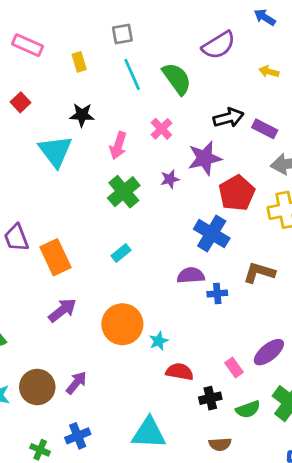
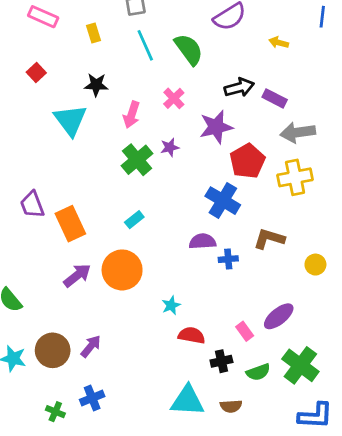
purple star: (170, 179) -> (170, 147), moved
orange circle: (122, 324) -> (122, 270), moved
cyan triangle: (149, 433) -> (187, 401), moved

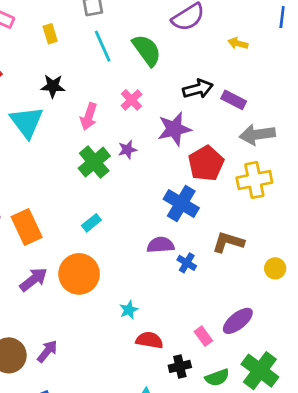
blue cross: (228, 259) -> (187, 263), turned 36

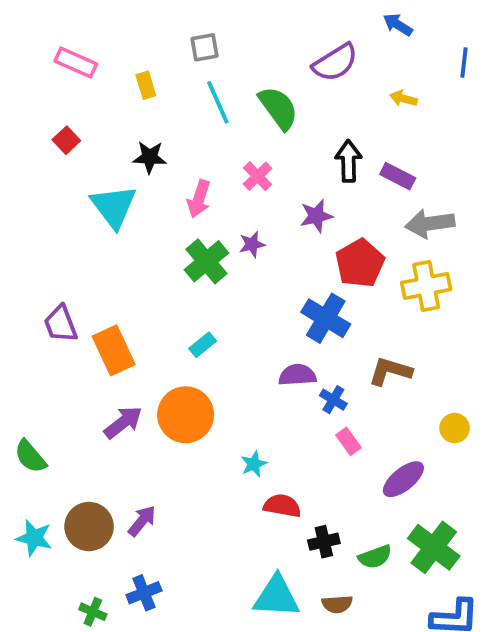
black arrow: (198, 89) -> (348, 161), turned -76
purple star: (174, 129) -> (316, 216), size x0.7
yellow circle: (275, 268) -> (455, 428), moved
pink rectangle: (203, 336) -> (348, 441), moved

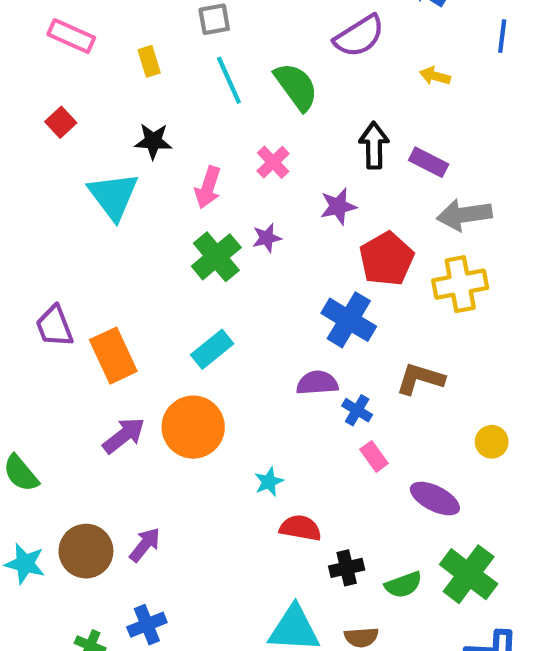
cyan rectangle: (203, 345) -> (212, 349), size x1.4
purple ellipse: (403, 479) -> (435, 499), turned 66

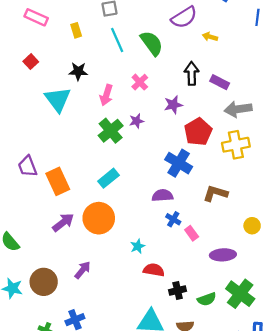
yellow arrow: (435, 76) -> (210, 37), moved
blue cross: (357, 410) -> (173, 219), moved
purple ellipse: (435, 499) -> (223, 255), turned -30
purple arrow: (145, 545) -> (83, 270), moved

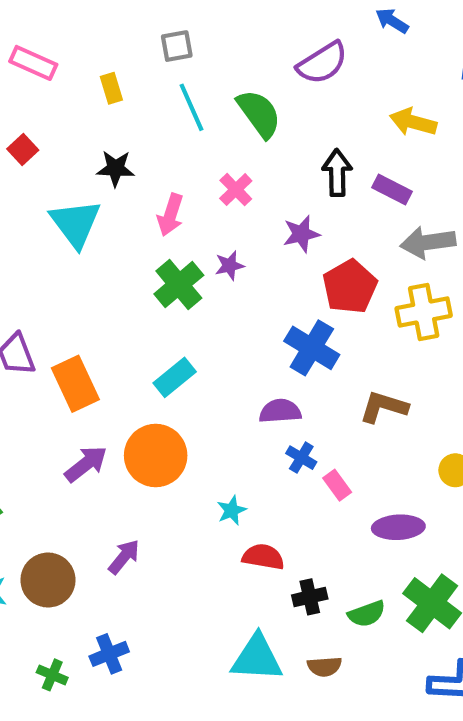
yellow arrow: (210, 37) -> (413, 122), moved, size x1.5

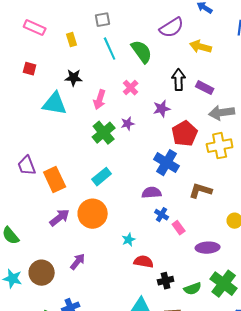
yellow arrow: (413, 122) -> (201, 47), moved
red square: (23, 149) -> (30, 69), turned -32
cyan triangle: (75, 223) -> (55, 104), turned -44

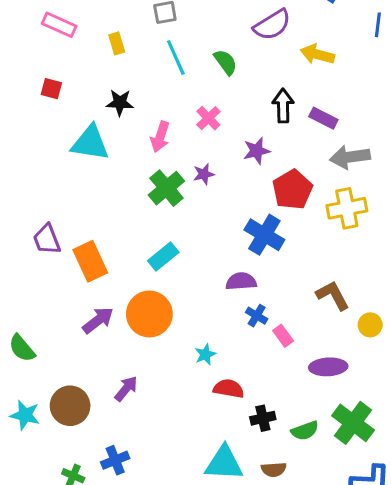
green semicircle: (142, 52) -> (226, 62), size x0.7
brown L-shape: (201, 191) -> (333, 295), moved, turned 45

